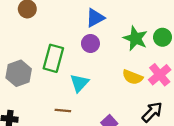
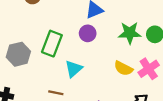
green star: (135, 38) -> (130, 33), turned -30

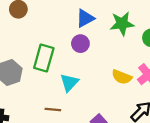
green star: (130, 33) -> (122, 24), moved

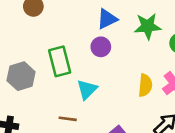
green rectangle: (44, 58) -> (60, 61), turned -32
yellow semicircle: (122, 77) -> (145, 85), turned -108

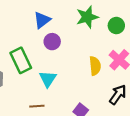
blue triangle: (107, 19) -> (42, 20), moved

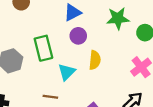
yellow semicircle: (95, 66) -> (95, 60), moved

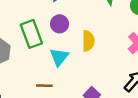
purple circle: (78, 36) -> (60, 24), moved

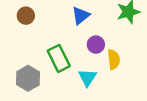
purple circle: (60, 24) -> (96, 45), moved

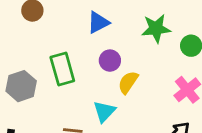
yellow semicircle: (114, 59) -> (128, 82), turned -150
cyan triangle: (87, 78) -> (104, 111), moved

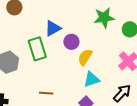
blue triangle: (98, 22) -> (53, 28), moved
cyan triangle: (104, 111) -> (91, 79), moved, turned 30

